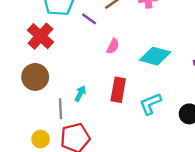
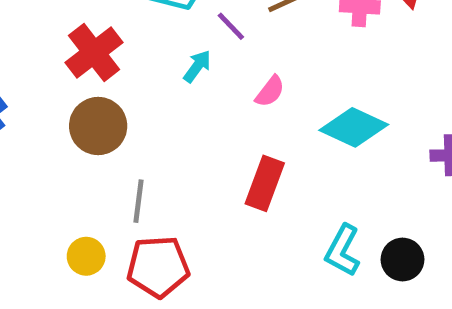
red cross: (40, 36) -> (94, 52), moved
cyan arrow: (80, 94) -> (197, 66), moved
cyan L-shape: (150, 104) -> (343, 250), moved, turned -50

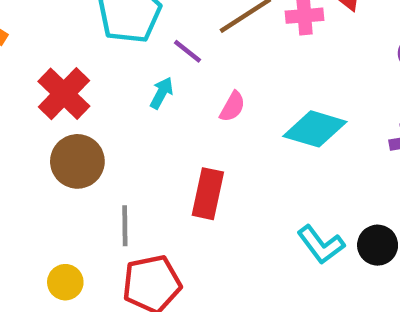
red rectangle: (265, 183) -> (208, 194), moved
cyan L-shape: (343, 250) -> (321, 245), turned -57
yellow circle: (86, 256) -> (65, 282), moved

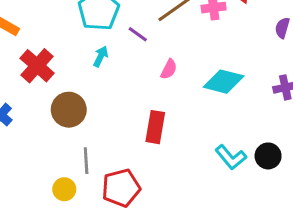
cyan arrow: (162, 93) -> (101, 56), moved
red cross: (64, 94) -> (37, 66), moved
gray line: (125, 226) -> (86, 161), moved

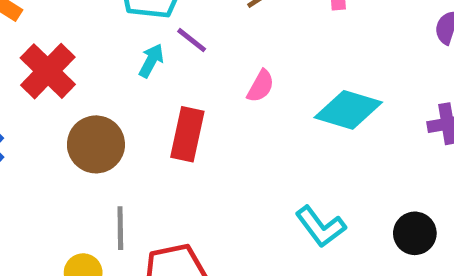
purple line: (138, 34) -> (192, 40), moved
red rectangle: (155, 127) -> (187, 134), moved
cyan L-shape: (231, 157) -> (321, 227), moved

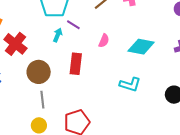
cyan L-shape: (321, 227) -> (130, 84), moved, turned -30
gray line: (120, 228) -> (42, 100), moved

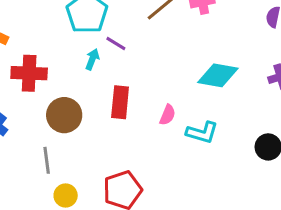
pink semicircle: (104, 41) -> (168, 115), moved
red cross: (15, 44) -> (29, 73), turned -35
gray line: (42, 100) -> (47, 160), moved

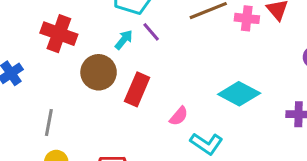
brown circle: (64, 115) -> (99, 72), moved

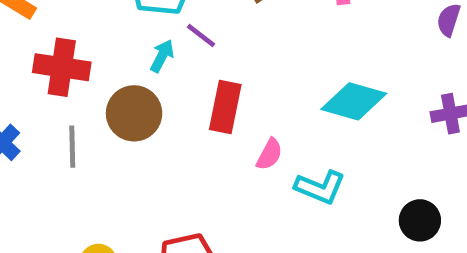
red rectangle: (137, 89) -> (225, 107), moved
gray line: (49, 122) -> (72, 147), moved

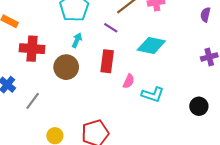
purple line: (201, 35) -> (111, 28), moved
cyan diamond: (354, 101) -> (151, 45), moved
gray line: (72, 147) -> (33, 101), moved, turned 42

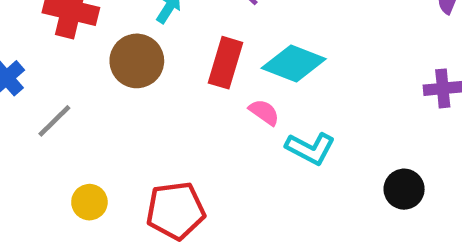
cyan diamond: (151, 45) -> (294, 64), moved
pink semicircle: (129, 81) -> (264, 112), turned -88

